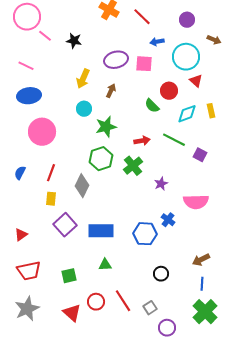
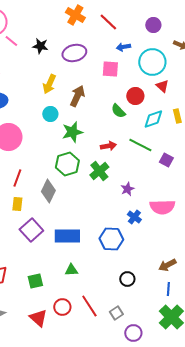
purple ellipse: (116, 60) -> (74, 53), moved
brown arrow: (111, 91) -> (77, 96), size x1.5
blue cross: (168, 220) -> (134, 217), moved

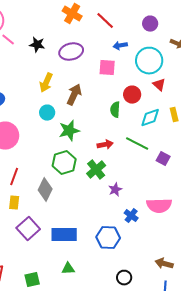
green semicircle: (118, 111) -> (115, 110), turned 49
purple star: (127, 189) -> (115, 190), moved
brown arrow: (167, 265) -> (164, 264), turned 42

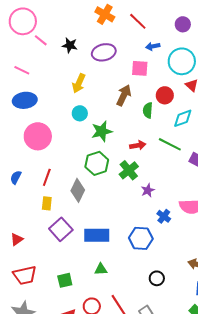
brown arrow: (74, 95) -> (124, 95), moved

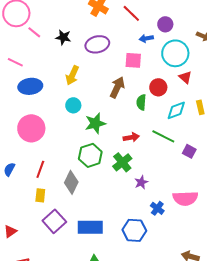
purple circle: (183, 24) -> (165, 24), moved
blue ellipse: (25, 100) -> (30, 86), moved

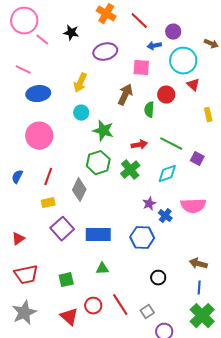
black star: (63, 37) -> (71, 33), moved
cyan diamond: (176, 110) -> (167, 174), moved
green star: (95, 123) -> (103, 131), turned 30
purple star: (141, 182) -> (149, 204), moved
yellow rectangle: (40, 195) -> (48, 203), turned 72

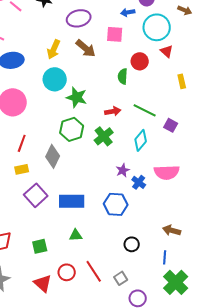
brown arrow: (125, 95) -> (86, 48), moved, turned 105
cyan circle: (81, 113) -> (55, 79), size x1.5
cyan diamond: (167, 174) -> (141, 140), turned -30
blue line: (199, 288) -> (165, 257), moved

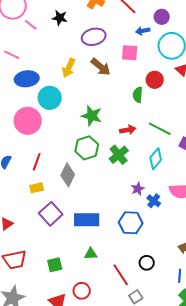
cyan circle: (55, 79) -> (50, 98), moved
red line: (94, 271) -> (121, 275), moved

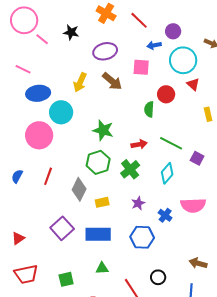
yellow rectangle: (37, 188) -> (102, 202), moved
purple star: (138, 189) -> (138, 203), moved

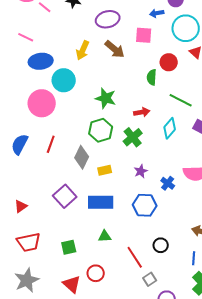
green line: (171, 143) -> (181, 100), moved
cyan diamond: (167, 173) -> (170, 128), moved
blue semicircle: (17, 176) -> (20, 144), size x1.5

